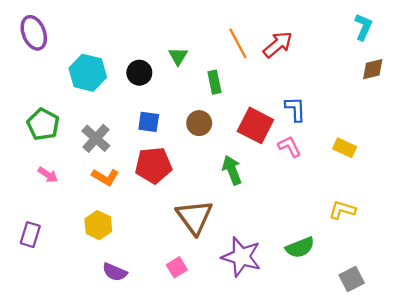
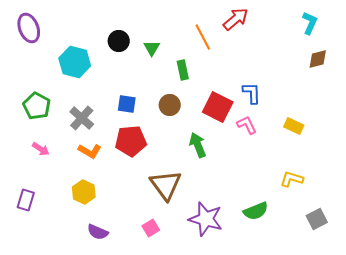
red arrow: (278, 45) -> (236, 19), moved
black circle: (139, 73) -> (119, 41), moved
gray square: (352, 279) -> (317, 219), moved

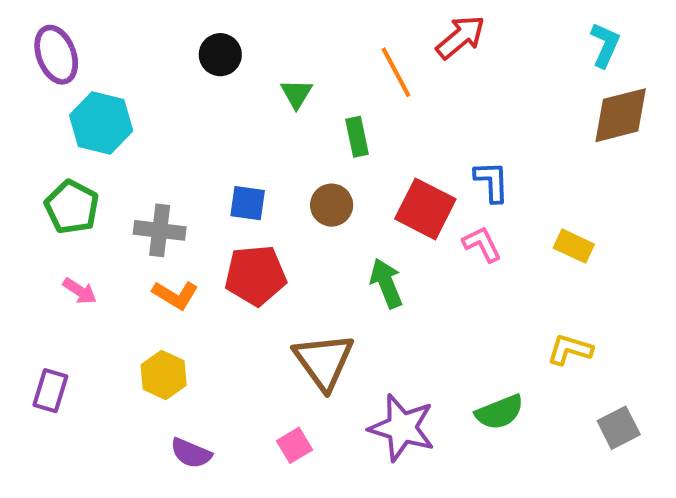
black circle: (119, 41) -> (220, 55), moved
brown diamond: (318, 59) -> (621, 115), size x1.6
cyan hexagon: (75, 62) -> (101, 123), moved
gray cross: (82, 118) -> (160, 230), turned -35

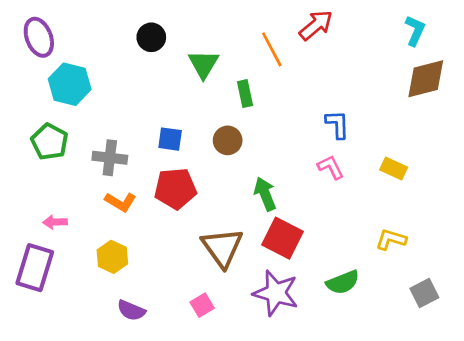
green triangle: (296, 94) -> (204, 64), size x1.4
red square: (425, 209) -> (283, 238), moved
pink arrow: (80, 291) -> (55, 222), moved, turned 145
purple rectangle: (50, 391) -> (35, 268), size x1.6

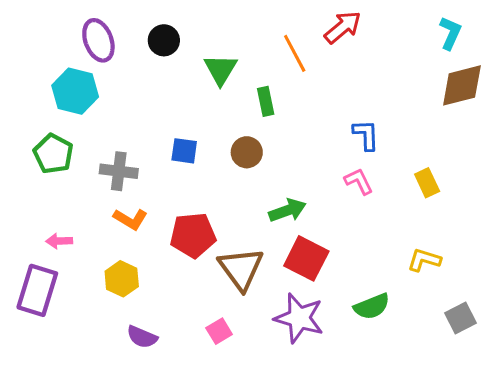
purple ellipse: (39, 37) -> (98, 40), moved
yellow rectangle: (394, 168) -> (427, 183), turned 40
red pentagon: (175, 189) -> (193, 235), moved
green arrow: (265, 194) -> (287, 210), turned 92

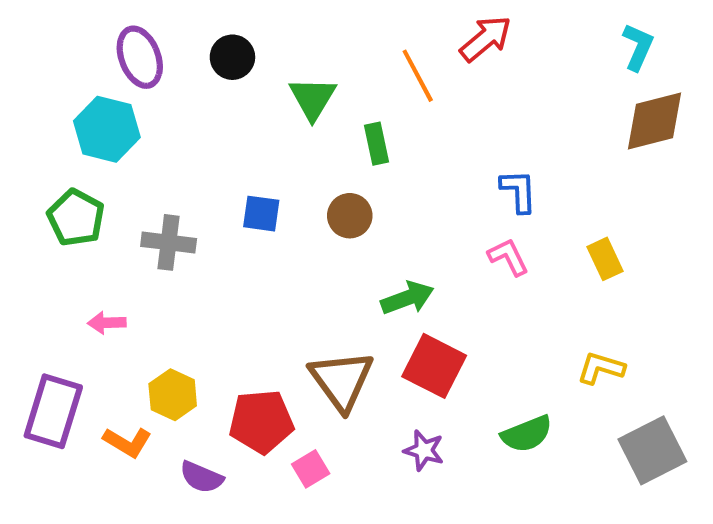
orange L-shape: (130, 219) -> (127, 442), moved
red pentagon: (193, 235) -> (261, 422), moved
pink arrow: (59, 241) -> (107, 323), moved
purple star: (299, 318) -> (424, 450), size x0.6
gray square: (460, 318) -> (652, 450), size x1.5

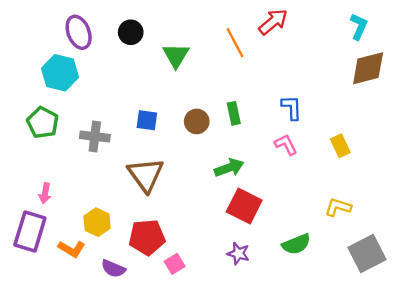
green rectangle: (377, 144) -> (234, 113), moved
pink arrow: (107, 323) -> (45, 193), moved, turned -78
brown triangle: (342, 380) -> (146, 175), moved

